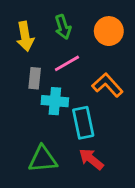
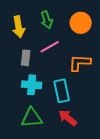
orange L-shape: (107, 85) -> (80, 63), turned -45
cyan cross: (55, 101) -> (32, 85), moved

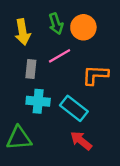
orange circle: (81, 23) -> (83, 27), moved
cyan rectangle: (62, 91) -> (74, 108), turned -40
green triangle: (32, 118) -> (19, 138), moved

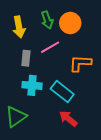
green triangle: (19, 138) -> (16, 117), turned -30

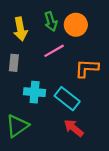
gray rectangle: (26, 58) -> (14, 63), moved

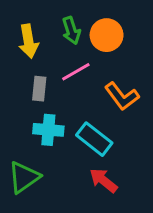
gray rectangle: (14, 63) -> (39, 89), moved
orange L-shape: (87, 68) -> (122, 96), turned -130

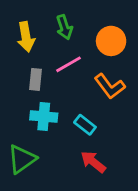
orange circle: (107, 35) -> (111, 41), moved
cyan rectangle: (94, 139) -> (85, 125), size x0.7

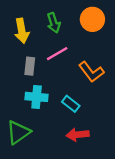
orange circle: (111, 41) -> (92, 19), moved
red arrow: (93, 162) -> (78, 135), turned -45

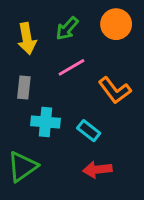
green arrow: (54, 23) -> (67, 28), turned 60
gray rectangle: (30, 66) -> (24, 87), moved

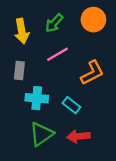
orange L-shape: (115, 90) -> (92, 73), turned -80
green triangle: (23, 167) -> (41, 134), moved

